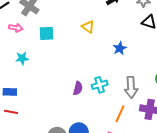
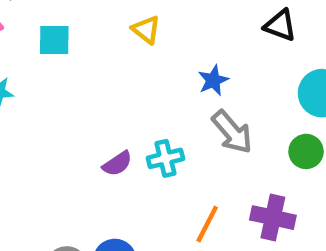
gray arrow: (131, 87) -> (232, 132), moved, turned -40
purple semicircle: (78, 88) -> (117, 164), turned 40

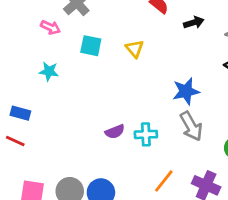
yellow triangle: (146, 30) -> (135, 49), moved
blue star: (213, 80) -> (186, 91), size x1.4

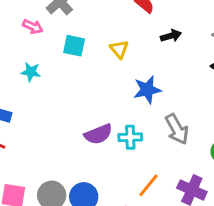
black arrow: (194, 22) -> (171, 36), moved
blue star: (186, 91) -> (147, 90), moved
purple semicircle: (115, 132) -> (98, 134), size x1.4

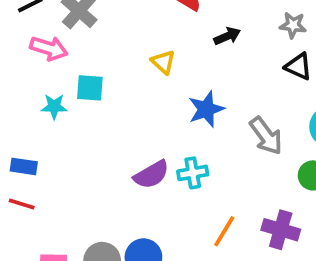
pink arrow: (33, 27) -> (49, 48), size x1.4
cyan square: (74, 46) -> (90, 88), moved
gray arrow: (177, 129) -> (266, 136), moved

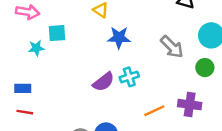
blue star: (206, 109) -> (119, 38), moved, turned 30
orange line: (224, 231) -> (154, 111), turned 42

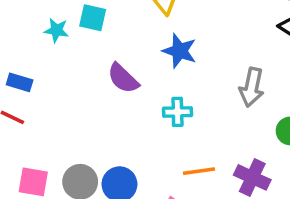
gray arrow: (172, 47) -> (252, 87), turned 40
purple semicircle: (103, 82) -> (123, 78), moved, turned 65

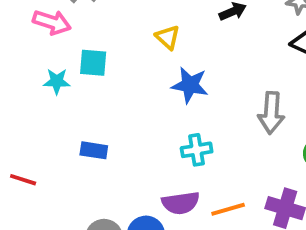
purple semicircle: (123, 78) -> (181, 203), moved, turned -44
blue rectangle: (20, 82) -> (94, 150), moved

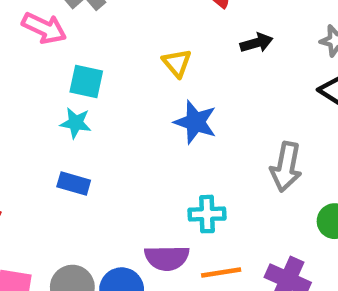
cyan star: (57, 81) -> (76, 123), moved
cyan cross: (197, 150) -> (207, 214), moved

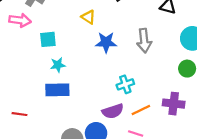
cyan star: (76, 123) -> (58, 65), moved
gray arrow: (286, 167) -> (144, 41), moved
blue rectangle: (74, 184) -> (57, 90), size x1.5

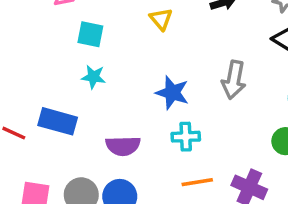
blue star: (106, 42) -> (172, 93), moved
blue rectangle: (57, 90) -> (58, 121), moved
purple semicircle: (113, 111) -> (123, 146), moved

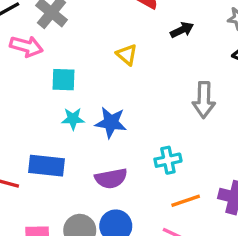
blue star: (172, 93) -> (111, 123), moved

